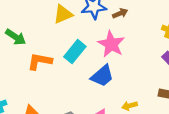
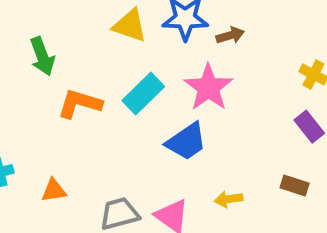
yellow triangle: (63, 14) -> (130, 26), turned 35
green arrow: (16, 37) -> (42, 56), turned 30

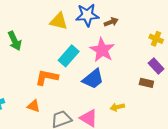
orange L-shape: (80, 104) -> (47, 77), moved
brown rectangle: (295, 185) -> (146, 83), moved
orange triangle: (54, 190) -> (34, 106), moved, turned 32

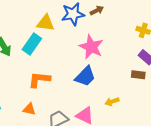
brown arrow: (111, 22) -> (97, 10), moved
cyan rectangle: (69, 56) -> (32, 44), moved

